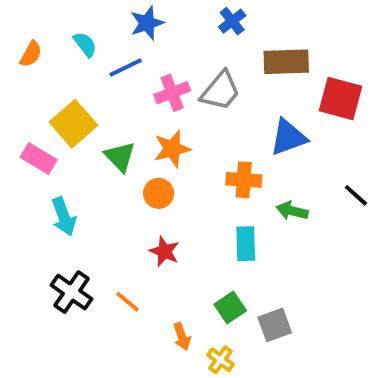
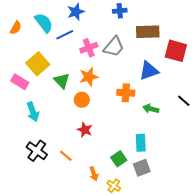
blue cross: (232, 21) -> (120, 11), turned 32
cyan semicircle: (85, 44) -> (44, 23), size x1.5
cyan rectangle: (246, 244) -> (141, 143), moved

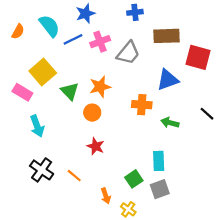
pink cross: (89, 48) -> (100, 42), moved

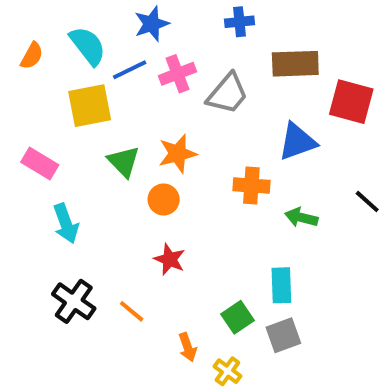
yellow square: (43, 72) -> (90, 106), moved, turned 30

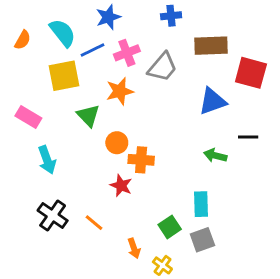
orange star: (178, 154) -> (120, 91), moved
orange cross: (251, 186) -> (141, 160), moved
black line: (367, 201) -> (248, 137), moved, turned -42

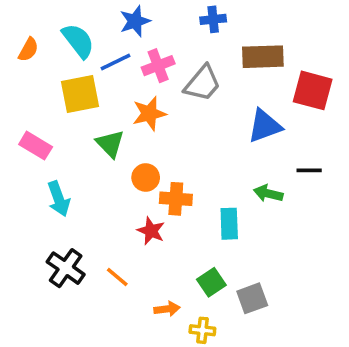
cyan rectangle: (201, 204) -> (229, 224), moved
orange arrow: (134, 248) -> (167, 309), turned -78
yellow cross: (162, 265) -> (202, 330), turned -30

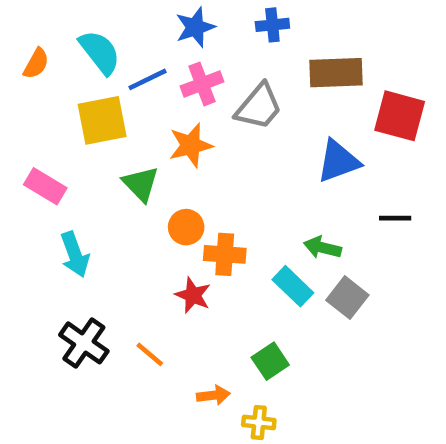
blue star: (135, 21) -> (195, 27), moved
green arrow: (268, 193) -> (322, 248), moved
cyan rectangle: (229, 224) -> (293, 286), turned -44
gray square: (252, 298) -> (347, 298), moved, turned -32

